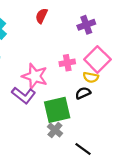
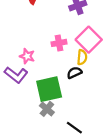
pink star: (35, 76) -> (27, 56), size x0.6
yellow semicircle: (91, 77) -> (82, 57), turned -96

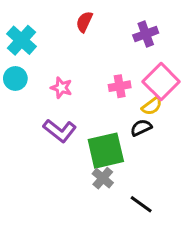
pink star: (27, 56) -> (61, 88), moved
yellow semicircle: (82, 57) -> (152, 106), turned 48

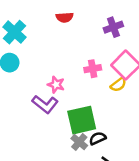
red semicircle: (84, 22) -> (65, 17), turned -119
pink star: (61, 88) -> (56, 85), moved
black semicircle: (141, 128) -> (98, 138), moved

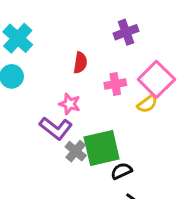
red semicircle: (65, 17) -> (80, 63), moved, turned -77
purple cross: (113, 27) -> (126, 32), moved
gray cross: (79, 142) -> (76, 151), moved

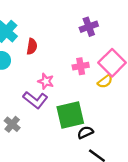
red semicircle: (80, 63) -> (32, 46), moved
gray cross: (76, 151) -> (12, 124), moved

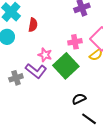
green square: (70, 115) -> (66, 66), moved, turned -30
gray cross: (12, 124) -> (16, 78), moved, turned 32

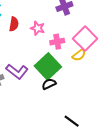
pink star: (45, 55) -> (38, 28), moved
black semicircle: (79, 99) -> (49, 84), moved

